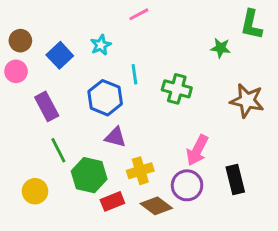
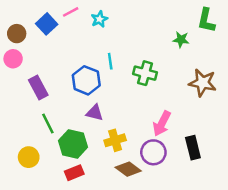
pink line: (139, 14) -> (71, 12), moved
cyan star: (101, 45) -> (99, 19), moved
blue square: (60, 55) -> (47, 24), moved
red rectangle: (112, 201) -> (74, 173), moved

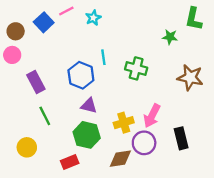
yellow cross: (115, 140) -> (124, 123), moved
green hexagon: (73, 144) -> (87, 135), moved
brown diamond: (128, 169) -> (120, 159), turned -45

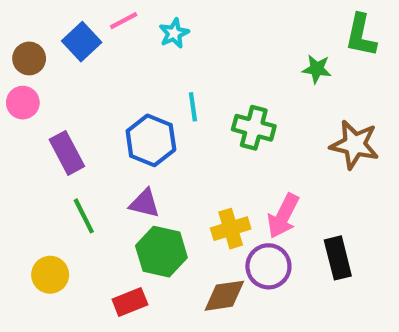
purple triangle: (89, 106) -> (145, 203), moved

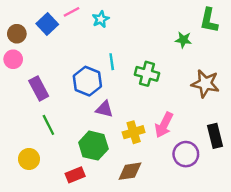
purple triangle: (145, 203) -> (104, 109), moved
black rectangle: (338, 258) -> (215, 136), moved
purple circle: (268, 266) -> (186, 154), moved

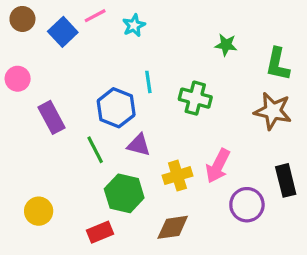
green L-shape: (209, 20) -> (278, 64), moved
brown circle: (17, 34) -> (22, 19), moved
green star: (183, 40) -> (226, 45), moved
green line: (48, 125) -> (95, 150), moved

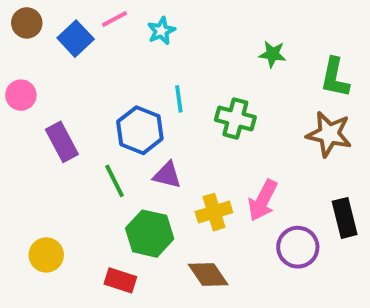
brown diamond: (173, 227) -> (208, 274), turned 64
red rectangle: (100, 232) -> (120, 280), turned 40

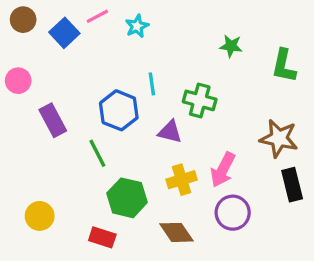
brown star: (329, 134) -> (279, 138), moved
purple triangle: (167, 175) -> (170, 132), moved
purple circle: (298, 247) -> (233, 213), moved

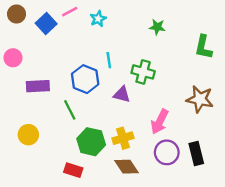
green star: (231, 46) -> (157, 27), moved
purple rectangle: (53, 120) -> (38, 86), turned -65
yellow cross: (182, 180) -> (123, 138), moved
black rectangle: (292, 185) -> (196, 154), moved
yellow circle: (40, 216) -> (28, 135), moved

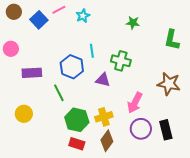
brown diamond: (127, 167) -> (107, 141), turned 70
red rectangle: (73, 170) -> (77, 144), moved

